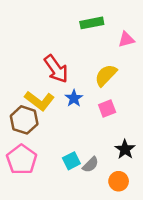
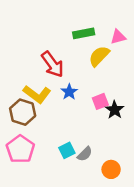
green rectangle: (92, 23) -> (84, 33), moved
yellow semicircle: (106, 75) -> (99, 56), moved
black star: (125, 149) -> (115, 110), moved

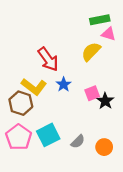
green rectangle: (84, 33) -> (100, 20), moved
pink triangle: (118, 37) -> (109, 34), turned 32
cyan square: (67, 150) -> (48, 135), moved, size x1.5
orange circle: (111, 169) -> (104, 147), moved

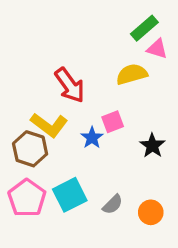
green rectangle: (100, 20) -> (144, 28), turned -30
yellow semicircle: (91, 52) -> (132, 74), turned 30
blue star: (64, 84) -> (92, 138), moved
pink square: (92, 93) -> (113, 122), moved

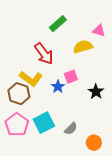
green rectangle: (144, 28) -> (58, 24), moved
orange circle: (151, 212) -> (94, 143), moved

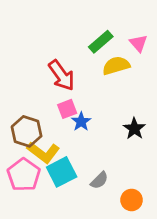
green rectangle: (58, 24) -> (101, 42), moved
pink triangle: (99, 31) -> (139, 43), turned 32
pink square: (71, 77) -> (67, 109), moved
yellow L-shape: (31, 79) -> (43, 152), moved

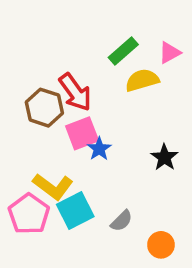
pink triangle: (139, 43) -> (170, 53), turned 42
pink square: (67, 109) -> (82, 133), size x1.4
brown hexagon: (27, 131) -> (44, 108), moved

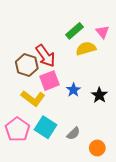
pink triangle: (170, 53) -> (102, 32), turned -40
blue star: (99, 149) -> (73, 90), moved
yellow L-shape: (53, 187) -> (33, 98), moved
cyan square: (75, 211) -> (45, 127), turned -30

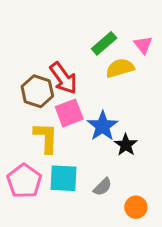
blue star: (73, 90) -> (103, 126), size x1.5
black star: (99, 95) -> (126, 145), moved
yellow L-shape: (33, 98) -> (46, 138), turned -125
cyan square: (45, 127) -> (63, 178), turned -30

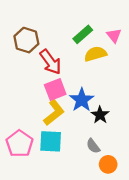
brown hexagon: (37, 91) -> (26, 40), moved
yellow L-shape: (46, 138) -> (54, 113), moved, turned 50
gray semicircle: (103, 187) -> (93, 146), moved, turned 98

